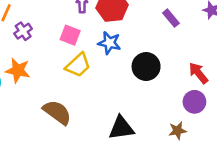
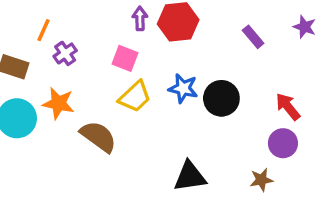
blue star: (109, 43) -> (183, 88), moved
brown semicircle: (57, 112) -> (98, 137), moved

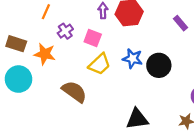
orange line: (43, 30) -> (46, 12), moved
purple cross: (65, 53) -> (65, 31), moved
orange star: (58, 103) -> (45, 54), moved

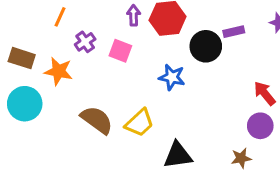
purple rectangle: (181, 23) -> (234, 32), turned -63
yellow trapezoid: (99, 64) -> (140, 123), moved
black circle: (159, 65) -> (206, 46), moved

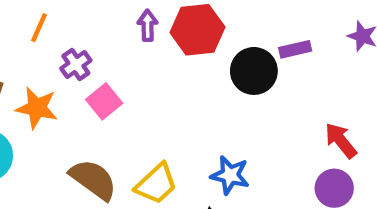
pink square: (120, 51) -> (104, 101), moved, turned 30
blue star: (172, 77) -> (230, 175), moved

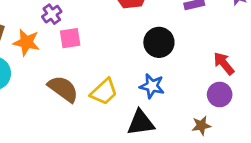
black circle: (254, 71) -> (159, 42), moved
pink square: (104, 101) -> (70, 38), turned 30

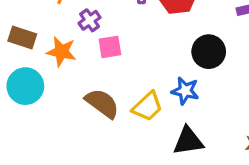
blue star: (152, 86) -> (185, 91), moved

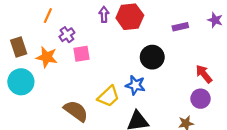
brown rectangle: (22, 38) -> (19, 47), turned 54
brown semicircle: (102, 103) -> (76, 111), moved

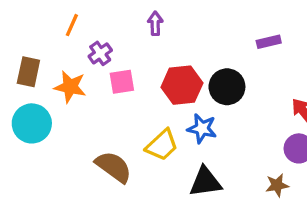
red hexagon: (130, 17) -> (182, 85), moved
brown rectangle: (19, 47) -> (28, 72), turned 30

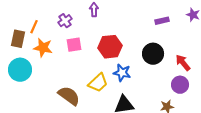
orange line: (72, 25) -> (34, 27), moved
purple cross: (100, 53) -> (65, 21), moved
black circle: (227, 87) -> (153, 54), moved

